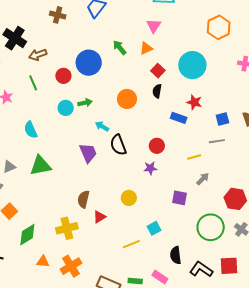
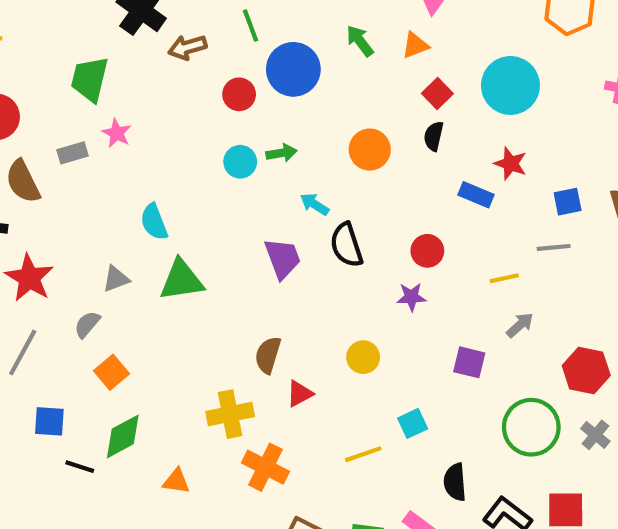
green line: (33, 83) -> (250, 26), moved
cyan semicircle: (31, 130) -> (154, 222), moved
green diamond: (27, 235) -> (123, 436), moved
orange cross: (71, 266) -> (265, 467), moved, turned -35

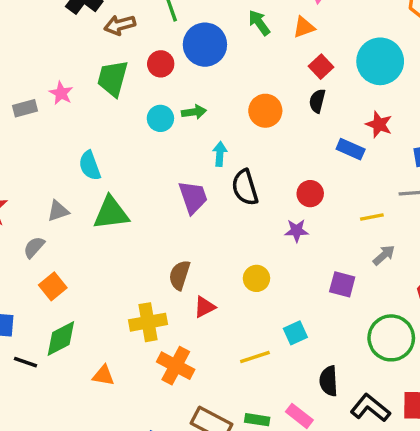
green trapezoid: (90, 79) -> (113, 78), moved
cyan arrow: (315, 204) -> (220, 154), turned 60

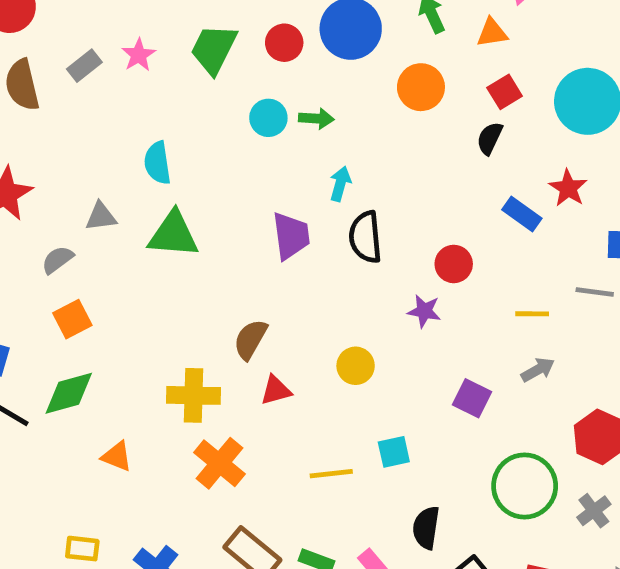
gray rectangle: (25, 108) -> (84, 66), turned -35
orange circle: (265, 111) -> (421, 87), moved

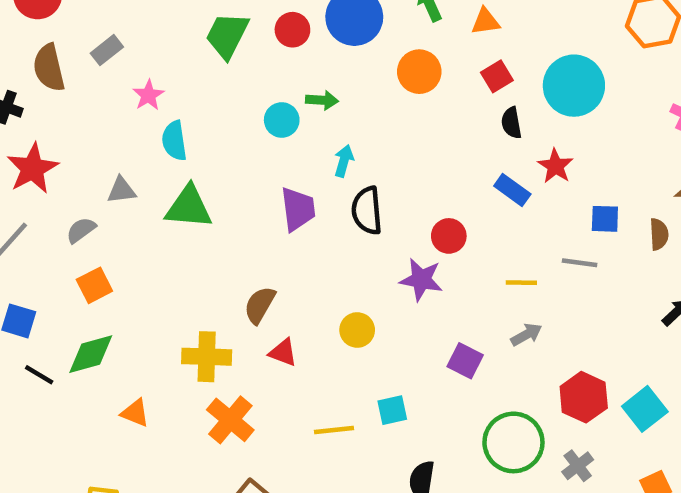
pink star: (139, 55) -> (148, 95), moved
cyan circle: (268, 118) -> (282, 120), moved
black semicircle: (490, 138) -> (511, 123), moved, turned -36
purple star: (424, 311) -> (421, 280), size x1.4
red triangle: (276, 390) -> (283, 352), turned 36

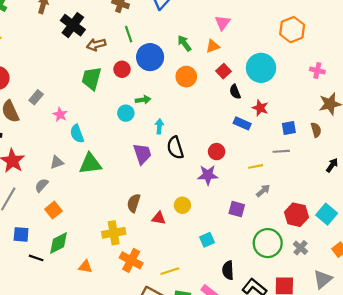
red triangle: (283, 352) -> (159, 218), moved
yellow line: (334, 430) -> (170, 271), moved

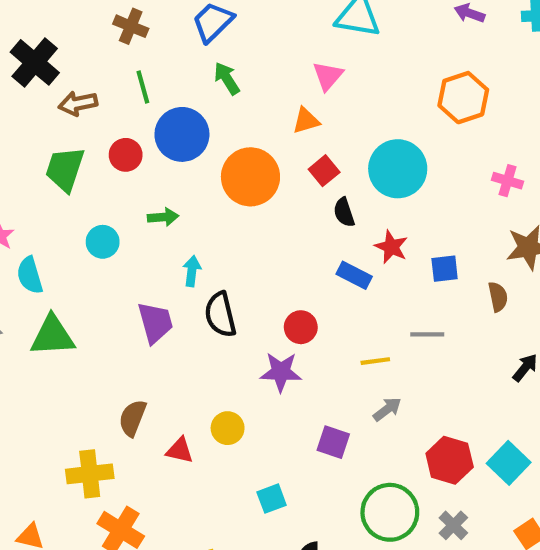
green arrow: (184, 43) -> (227, 78), moved
orange circle: (186, 77) -> (250, 177), size x1.4
cyan circle: (126, 113) -> (103, 242), moved
blue square: (289, 128) -> (445, 269), moved

